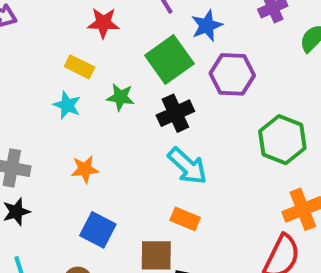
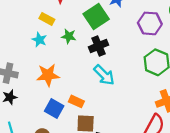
purple hexagon: (232, 74) -> (150, 23), moved
orange star: (85, 169) -> (48, 75), size x1.5
orange rectangle: (185, 219) -> (76, 101), moved

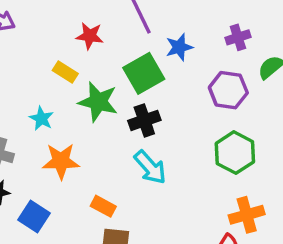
green star: (69, 36) -> (98, 102), size x1.6
cyan star: (39, 40) -> (41, 118), moved
blue square: (54, 109) -> (34, 216), moved

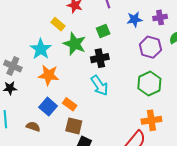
blue star: (179, 47) -> (135, 19), moved
green square: (144, 73) -> (103, 31), size x0.6
cyan star: (41, 118) -> (41, 49), size x1.5
blue square: (34, 216) -> (48, 107), moved

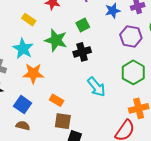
yellow rectangle: (58, 24) -> (29, 20), moved
cyan arrow: (100, 85) -> (96, 87), moved
blue square: (48, 107) -> (23, 105), moved

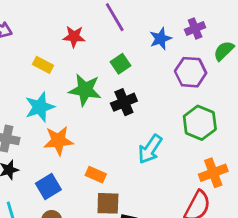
cyan star: (23, 49) -> (40, 107), turned 30
cyan arrow: (96, 87) -> (150, 149), turned 80
blue square: (23, 105) -> (48, 186), turned 30

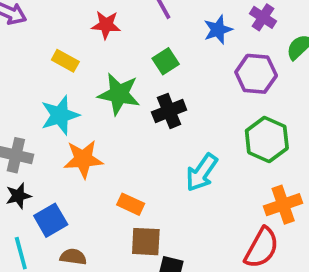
purple cross: (195, 29) -> (263, 17), turned -36
blue square: (48, 186) -> (51, 220), moved

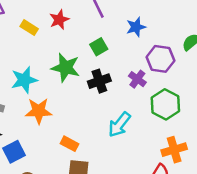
purple cross: (263, 17) -> (137, 79), moved
red star: (106, 25) -> (59, 20), turned -30
yellow rectangle: (65, 61) -> (29, 28), moved

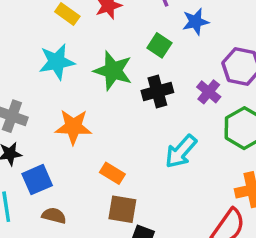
blue star: (136, 27) -> (195, 22), moved
green square: (99, 47) -> (159, 45), turned -30
cyan star: (24, 80) -> (57, 62), moved

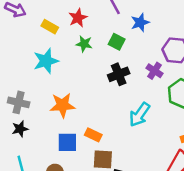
green star: (113, 71) -> (84, 44), moved, size x0.6
blue square: (37, 180) -> (67, 142), moved, turned 30

